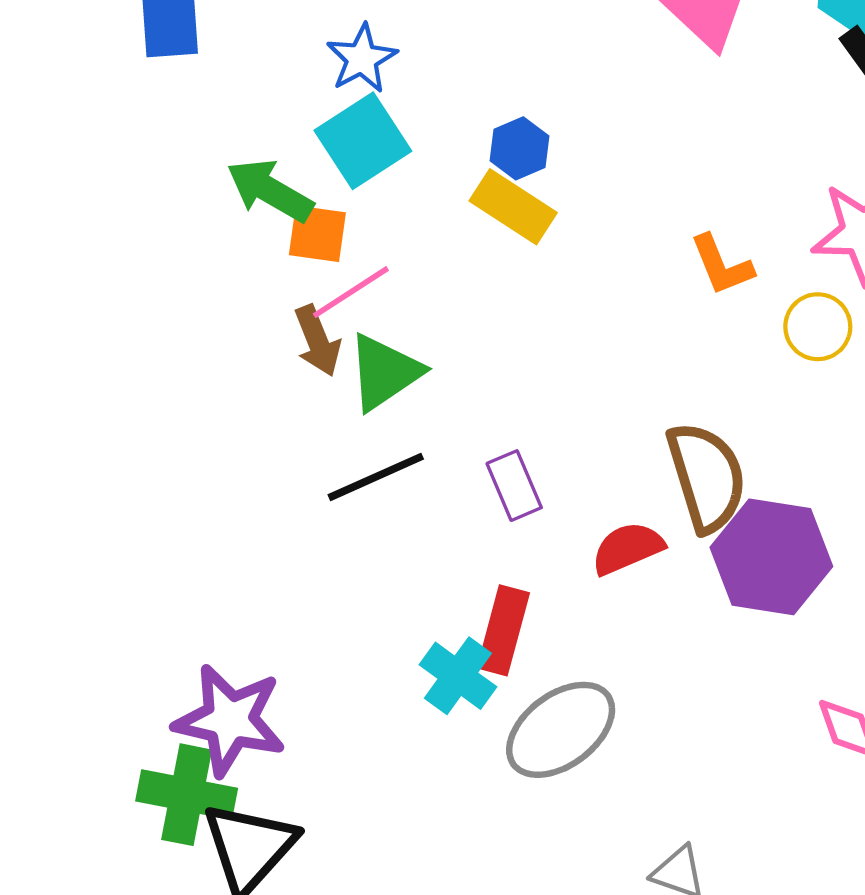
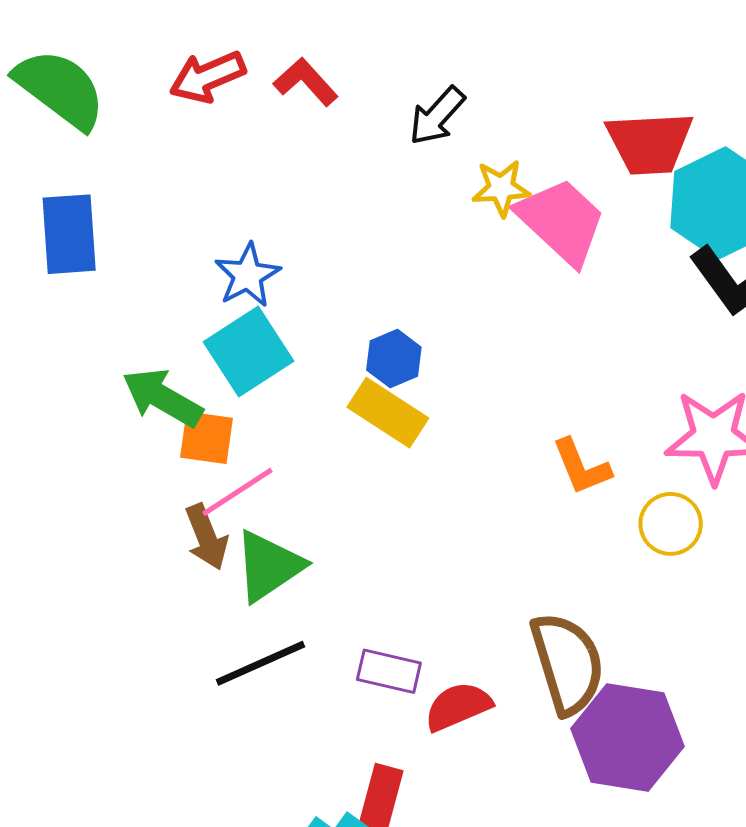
purple rectangle: (514, 486) -> (389, 671), turned -54
red semicircle: (628, 548) -> (458, 706), moved

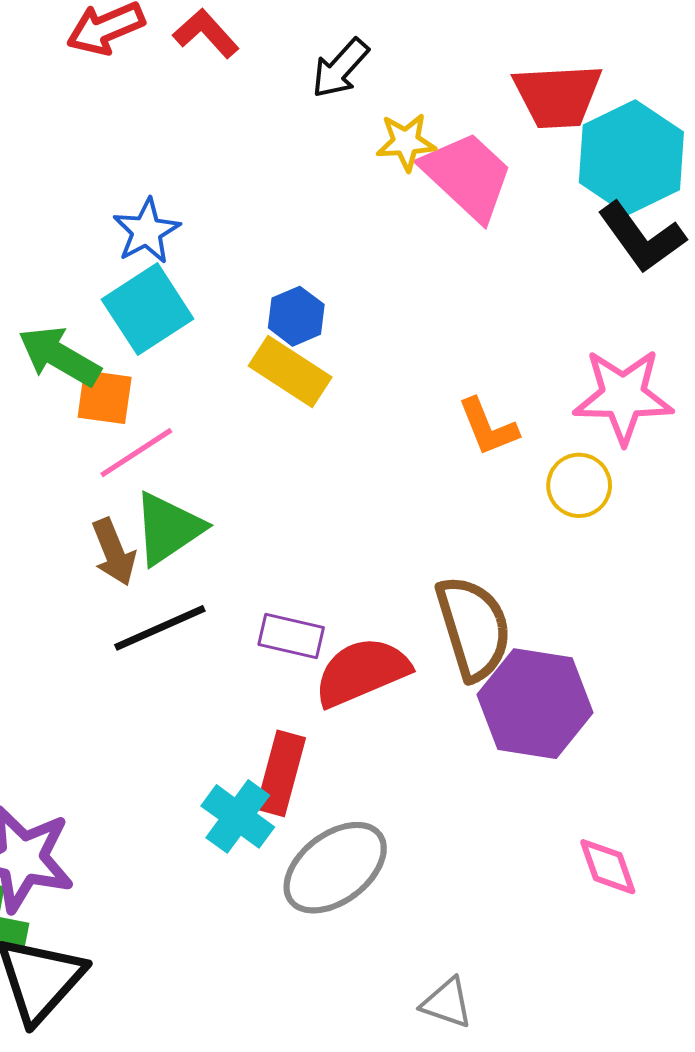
brown arrow: (206, 537) -> (114, 552), moved
red semicircle: (458, 706) -> (362, 672), size x1.4

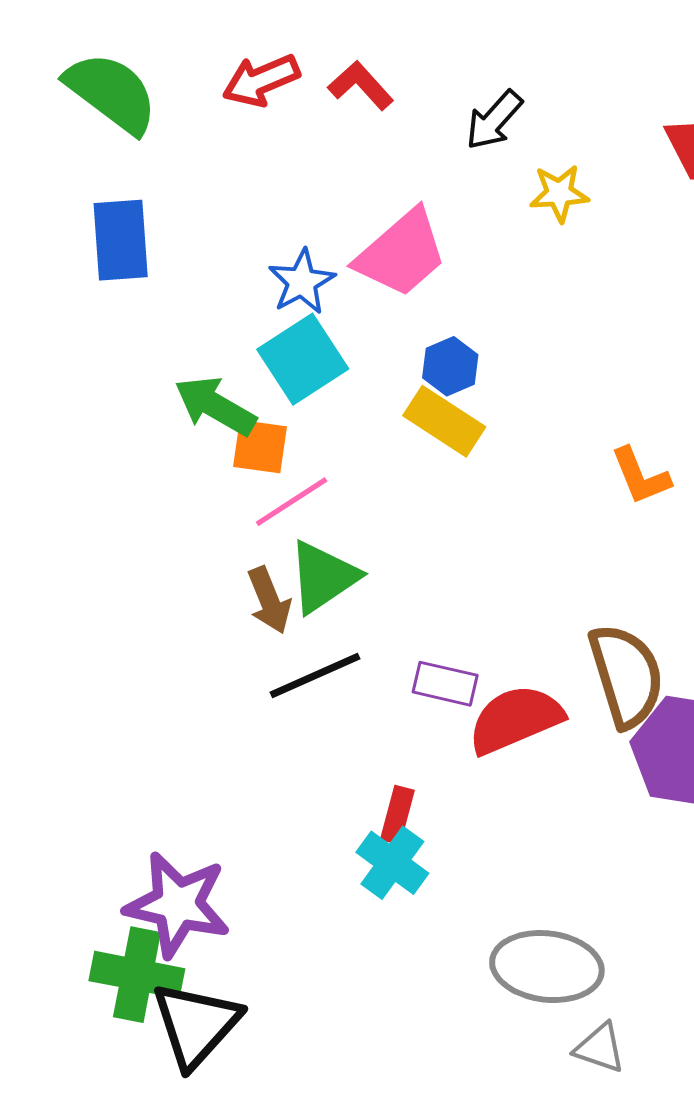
pink trapezoid: (467, 176) -> (401, 253), moved, turned 96
red rectangle: (281, 773) -> (397, 815), moved, size x0.7
gray ellipse: (335, 868) -> (547, 967), moved, turned 44

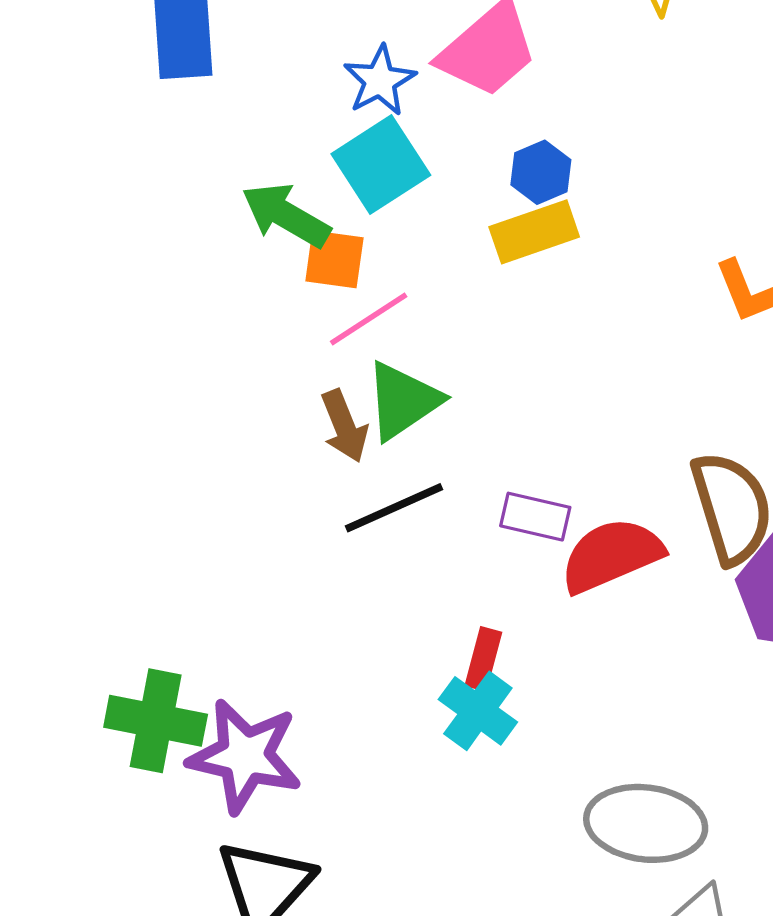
yellow rectangle: (444, 421) -> (534, 232), turned -52
green cross: (137, 975) -> (156, 721), moved

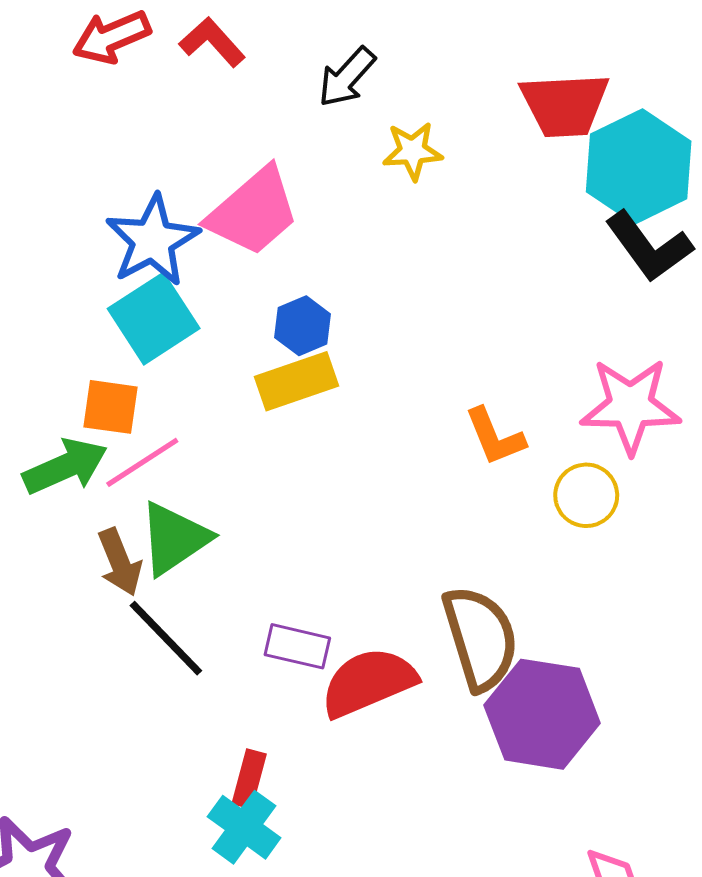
blue star: (380, 81) -> (153, 240), size x1.4
green arrow: (286, 215) -> (65, 467), moved, turned 126
black line: (394, 508) -> (166, 638), turned 70

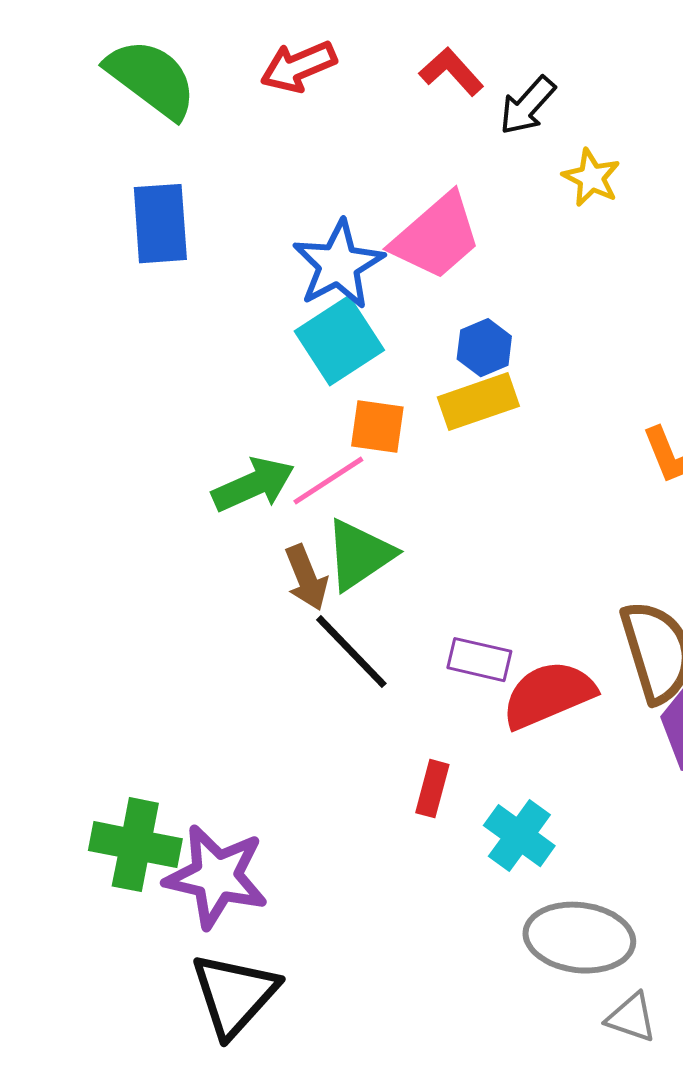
red L-shape: (212, 42) -> (451, 72), moved
yellow star: (413, 151) -> (591, 178), turned 30
orange square: (110, 407) -> (377, 427), moved
cyan cross: (244, 827) -> (519, 836), moved

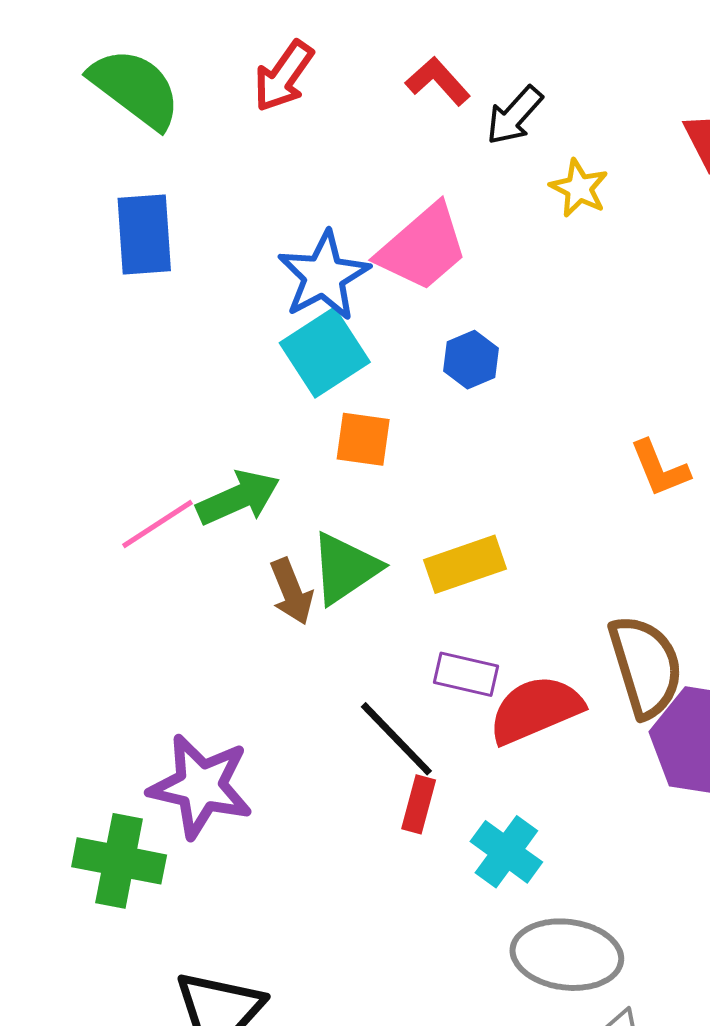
red arrow: (298, 67) -> (283, 76), turned -32
yellow rectangle: (478, 402) -> (465, 564), moved
pink line: (328, 481) -> (157, 524), moved
black line: (351, 652) -> (396, 739), moved
purple star: (216, 877) -> (201, 786), moved

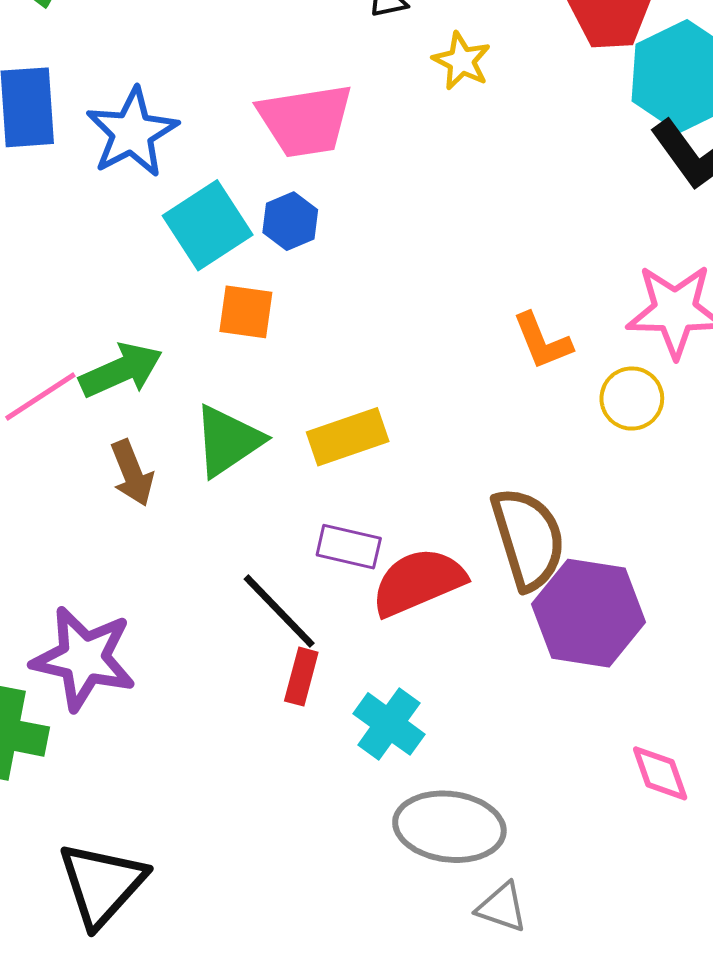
pink trapezoid: (423, 248) -> (305, 120), turned 32
blue star: (324, 276) -> (132, 133), moved
blue hexagon: (471, 360) -> (290, 221), moved
brown arrow: (292, 592) -> (132, 473), moved

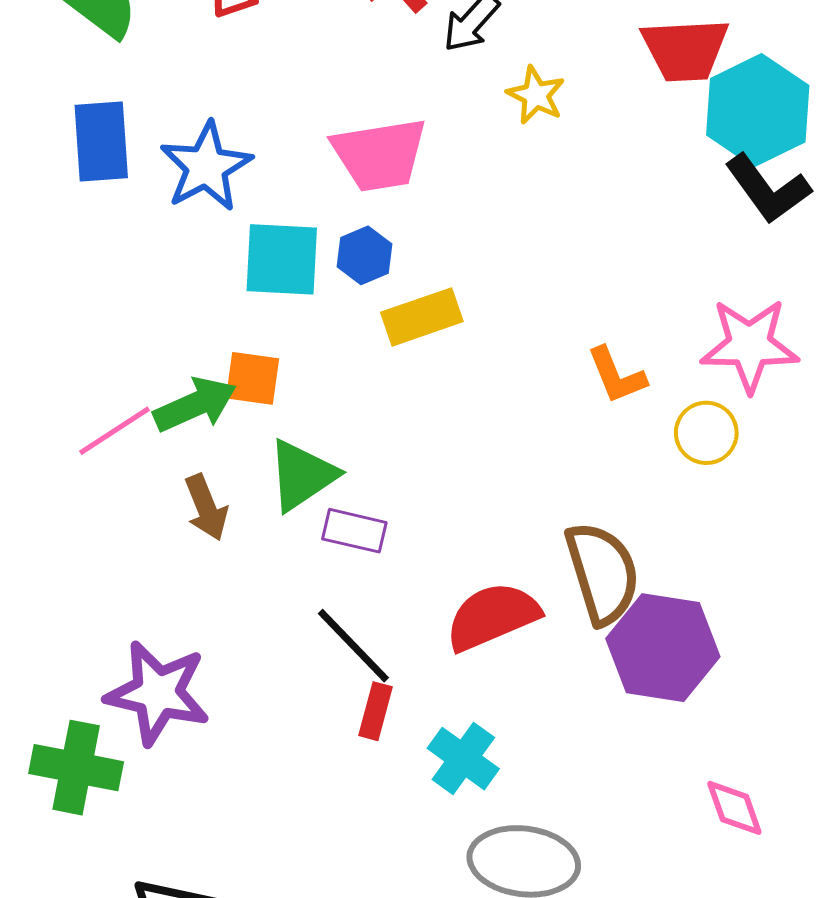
cyan square: (208, 225) -> (282, 259), turned 36
orange square: (246, 312) -> (253, 378), moved
yellow rectangle: (348, 437) -> (422, 317), moved
purple rectangle: (349, 547) -> (354, 531), moved

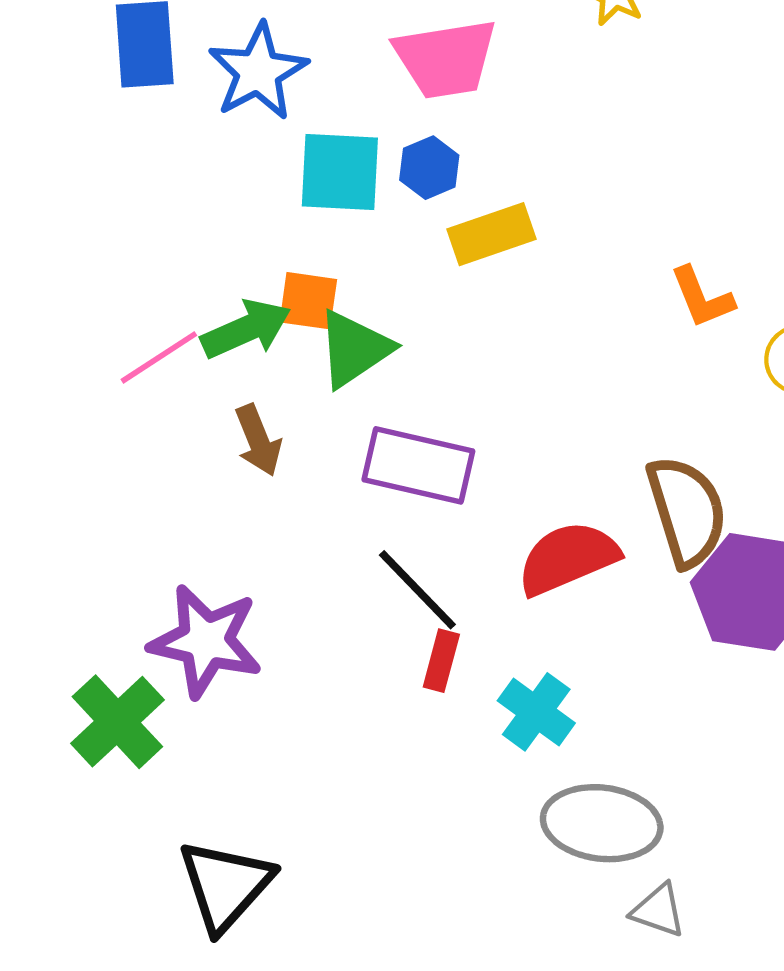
green triangle: (302, 475) -> (354, 349), moved
purple rectangle: (354, 531) -> (418, 465), size x1.6
green cross: (76, 768) -> (117, 722), turned 36

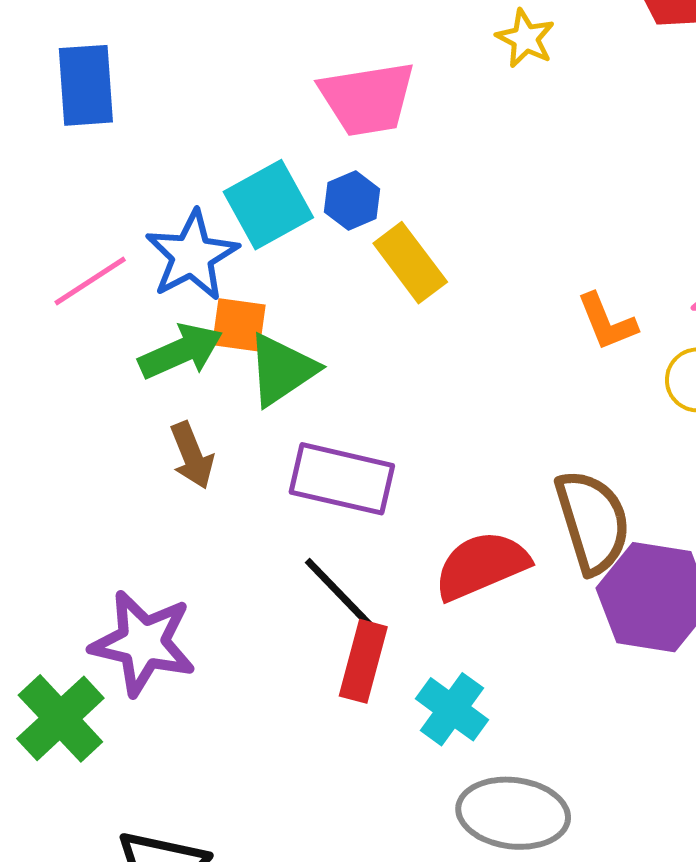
blue star: (258, 72) -> (192, 256), moved
cyan square: (340, 172) -> (268, 205), turned -32
yellow rectangle: (492, 234) -> (410, 263), turned 72
pink line: (159, 357) -> (90, 281), moved
red rectangle: (441, 661) -> (363, 661), size x1.4

